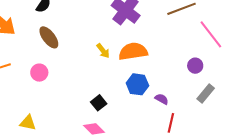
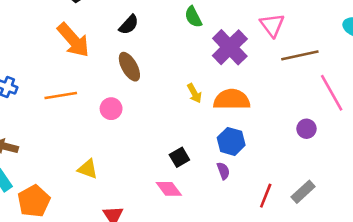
gray rectangle: (206, 93) -> (303, 192), moved
purple semicircle: (162, 99) -> (223, 171), moved, turned 32

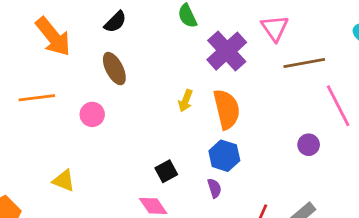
yellow arrow: (194, 93) -> (185, 101), turned 48
orange semicircle: (232, 100) -> (227, 109), turned 75

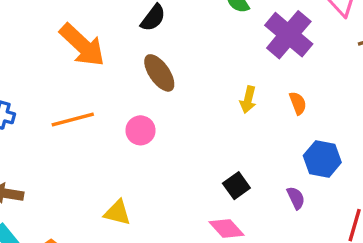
orange semicircle: (227, 109) -> (298, 103), size x0.5
blue hexagon: (224, 156) -> (322, 159), moved

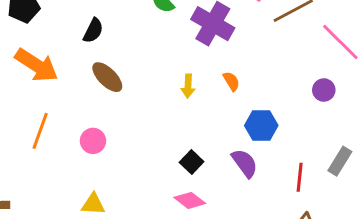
orange line: (73, 119) -> (40, 131), turned -45
pink circle: (140, 130) -> (93, 141), moved
purple semicircle: (296, 198) -> (245, 163), size x1.5

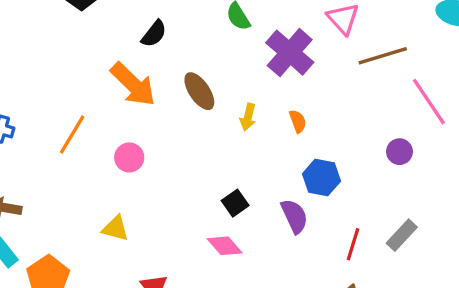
orange arrow: (36, 65) -> (133, 84), moved
brown ellipse: (107, 77) -> (199, 91), moved

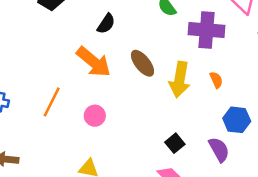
purple cross: (290, 53) -> (207, 30), turned -32
yellow arrow: (248, 117) -> (180, 80), size x1.8

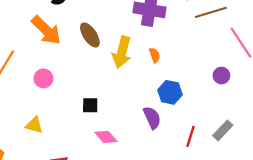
black square: (175, 143) -> (90, 105), moved, turned 35

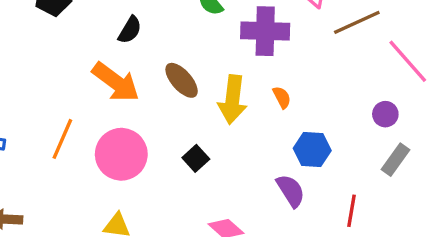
pink circle: (43, 78) -> (121, 154), size x1.8
black square: (90, 105) -> (196, 158), moved, turned -35
gray rectangle: (223, 130) -> (395, 160), moved

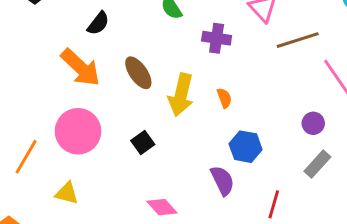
purple cross: (265, 31) -> (217, 38), size x0.7
orange line: (62, 139) -> (26, 157), moved

